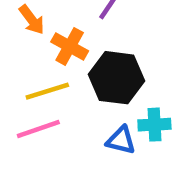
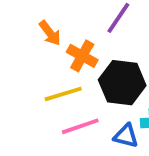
pink line: (38, 129) -> (80, 126), moved

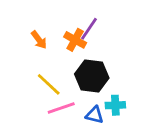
orange cross: (82, 56) -> (75, 40), moved
yellow line: (63, 94) -> (49, 84), turned 60

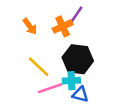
orange cross: (75, 40) -> (63, 26), turned 36
cyan cross: (115, 105) -> (71, 81), moved

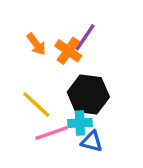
orange arrow: (30, 26) -> (36, 44), moved
orange cross: (63, 26) -> (68, 51), turned -30

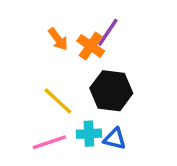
cyan cross: (80, 123) -> (89, 134), moved
pink line: (51, 133) -> (49, 142), moved

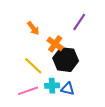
purple line: (108, 32) -> (79, 22), moved
orange cross: (91, 46) -> (55, 44), moved

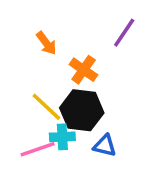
black hexagon: (66, 60) -> (82, 110), moved
cyan cross: (52, 86) -> (62, 137), moved

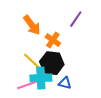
orange arrow: (46, 43) -> (32, 25), size x1.5
cyan cross: (62, 137) -> (41, 78), size x1.5

